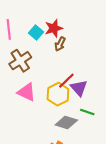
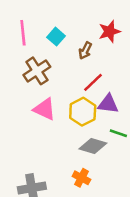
red star: (54, 28) -> (109, 31), moved
red line: (66, 81) -> (93, 82), moved
purple triangle: (79, 88) -> (108, 104), turned -42

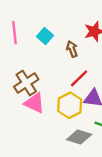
brown arrow: (85, 51) -> (72, 49), turned 133
brown cross: (37, 71) -> (26, 83), moved

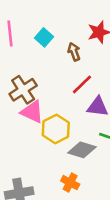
yellow hexagon: (70, 105) -> (56, 129), moved

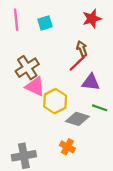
cyan square: (44, 37) -> (45, 23), turned 32
brown arrow: (74, 52) -> (82, 49), moved

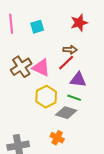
brown arrow: (82, 49) -> (70, 50), turned 112
pink triangle: (35, 87) -> (41, 68), moved
green line: (100, 108) -> (74, 98), moved

